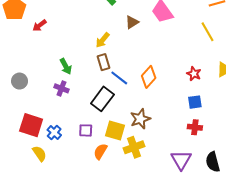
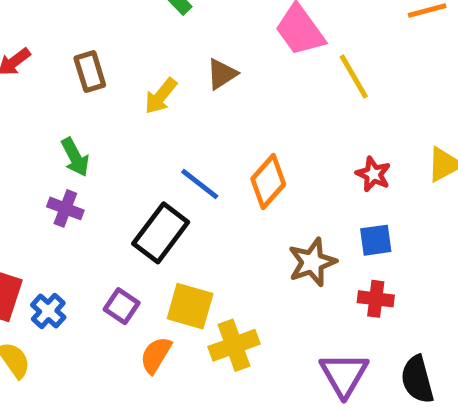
brown triangle: (132, 22) -> (222, 74), moved
yellow line: (207, 32) -> (354, 76), moved
brown rectangle: (104, 62) -> (90, 72), moved
brown star: (140, 119) -> (312, 262), moved
purple square: (86, 130) -> (122, 306), turned 32

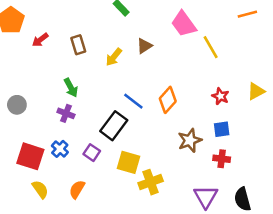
purple square: (122, 306) -> (92, 153), moved
blue cross: (48, 311) -> (60, 149), moved
orange semicircle: (156, 355) -> (77, 189), moved

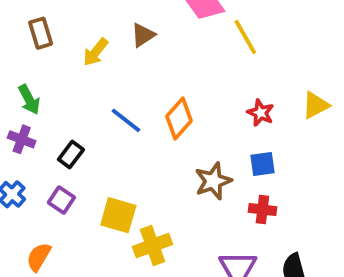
black rectangle: (114, 126) -> (71, 155), moved, size x0.6

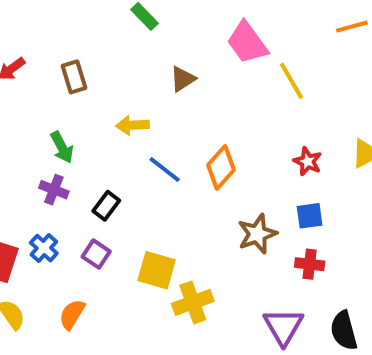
yellow arrow: (96, 52) -> (132, 125), moved, turned 48

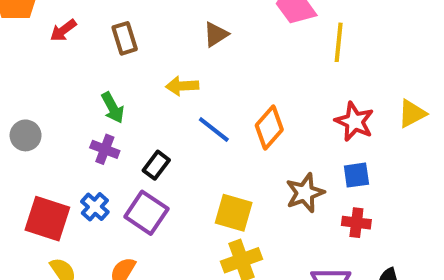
brown triangle: (183, 79) -> (216, 34), moved
yellow line: (291, 81) -> (339, 42), turned 36
red star: (308, 161) -> (354, 122), size x1.4
purple square: (96, 254) -> (146, 213), size x1.5
yellow square: (157, 270) -> (234, 213), moved

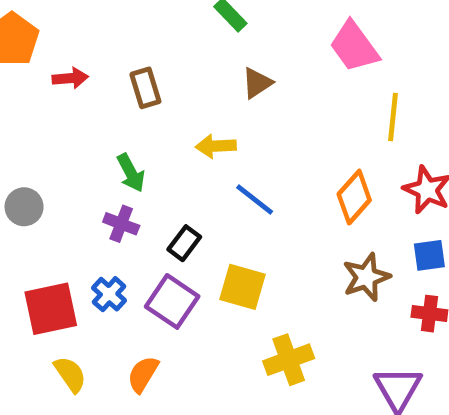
red arrow: (63, 30) -> (70, 78), turned -148
yellow line: (339, 42) -> (393, 117), moved
orange diamond: (269, 127) -> (354, 197), moved
yellow square: (234, 213) -> (243, 287), moved
red square: (47, 219) -> (51, 309), turned -30

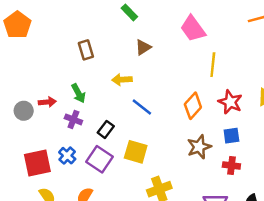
red arrow: (70, 78) -> (47, 102), moved

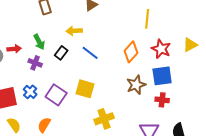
black rectangle: (106, 129) -> (61, 53), moved
blue square: (231, 136) -> (162, 76), size x1.5

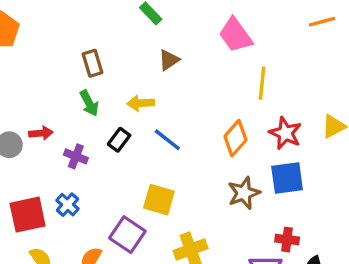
green arrow: (39, 42) -> (89, 103), moved
purple square: (56, 95) -> (127, 235), moved
red cross: (162, 100) -> (287, 240), moved

